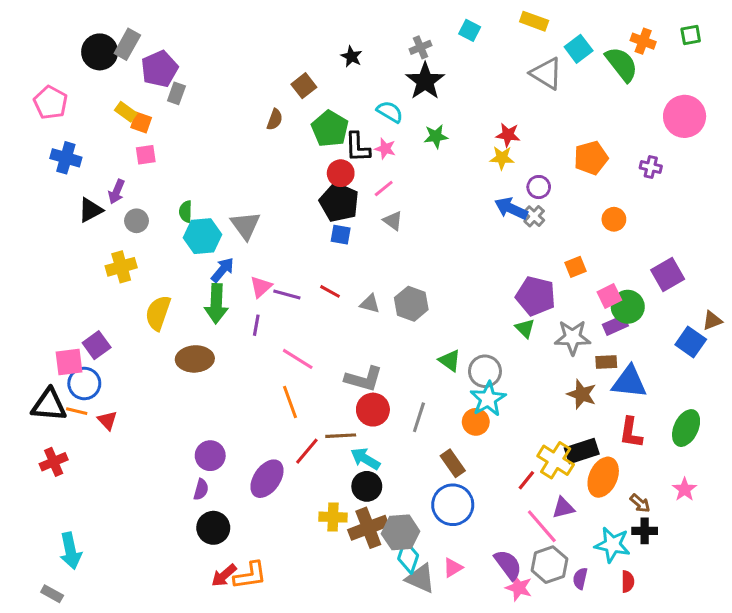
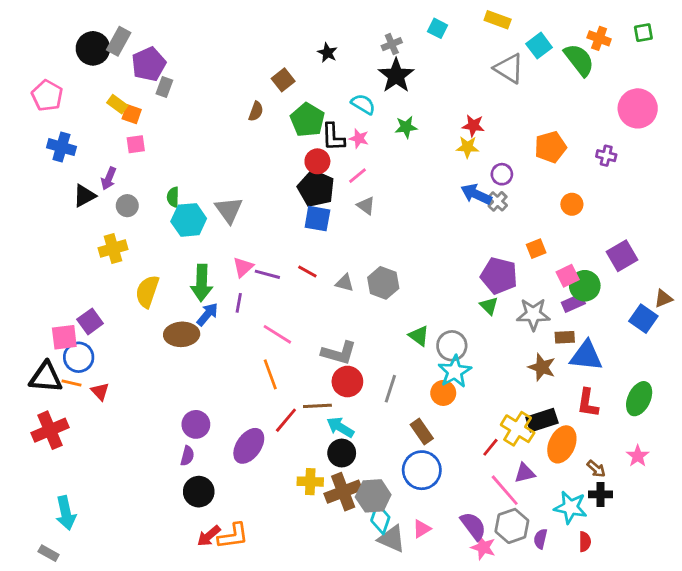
blue square: (341, 235) -> (317, 219), size x1.4
blue arrow: (222, 270) -> (207, 314), moved
red cross: (54, 462) -> (50, 430), size x1.4

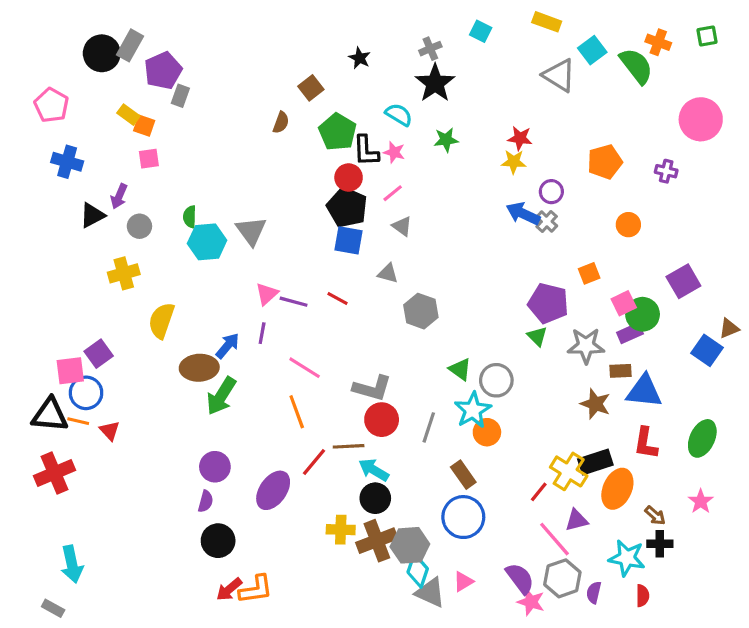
green arrow: (202, 283) -> (221, 396), moved, turned 30
gray triangle: (345, 283) -> (388, 273), moved
cyan star: (455, 372) -> (473, 410), moved

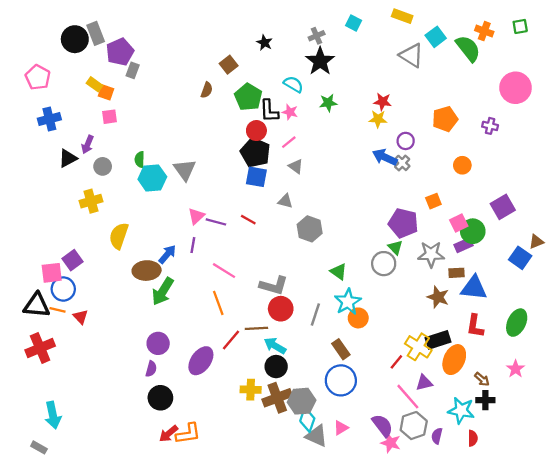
gray rectangle: (130, 45) -> (96, 33), turned -50
blue cross: (67, 162) -> (49, 119), turned -30
gray circle: (496, 380) -> (384, 264), moved

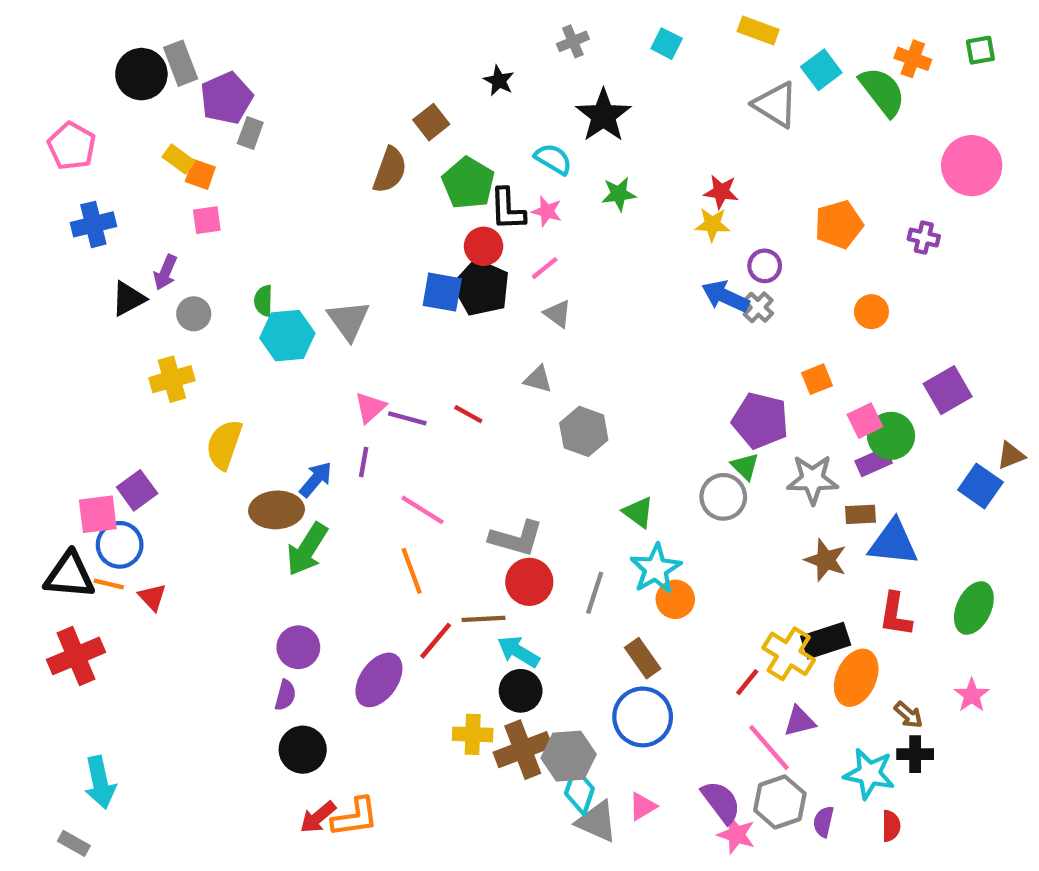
gray cross: (317, 36) -> (573, 41), moved
brown semicircle: (207, 90) -> (390, 170), size x1.5
blue square: (256, 177) -> (442, 292), moved

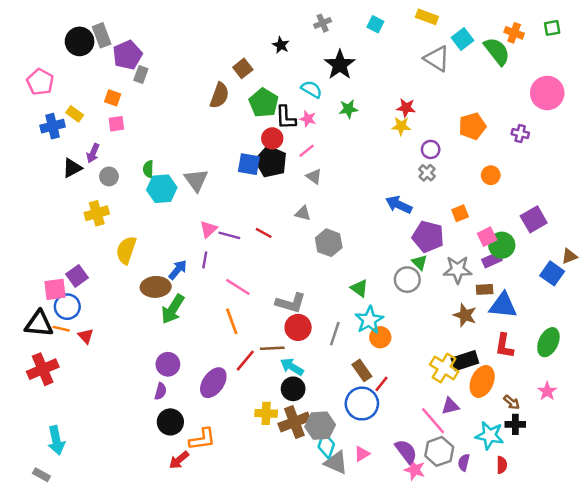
yellow rectangle: (178, 159) -> (75, 114), moved
blue arrow: (725, 296) -> (399, 205), moved
red line: (747, 682) -> (381, 384), moved
orange L-shape: (355, 817) -> (202, 439), moved

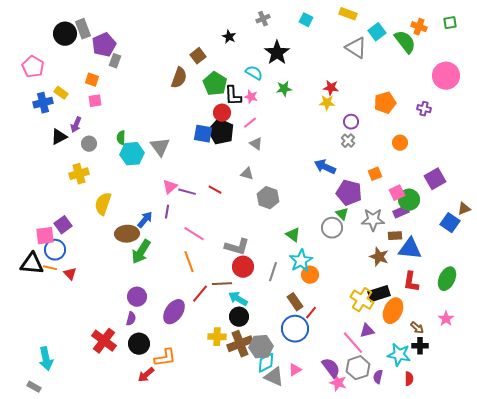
red cross: (43, 369) -> (104, 341), moved, turned -30
cyan diamond: (326, 445) -> (266, 363), turned 45

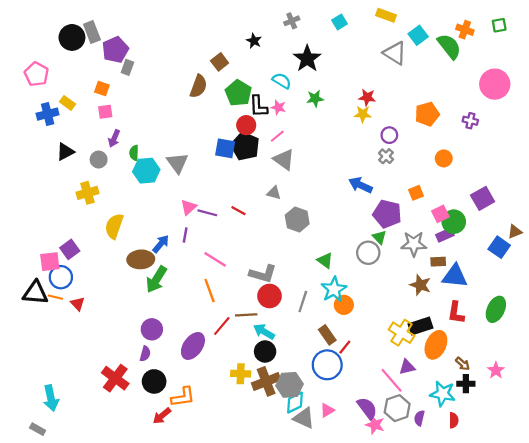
cyan square: (306, 20) -> (339, 22), turned 32
purple arrow: (76, 125) -> (114, 138), moved
gray triangle: (256, 144) -> (284, 160), size x1.5
pink star: (446, 319) -> (496, 370), moved

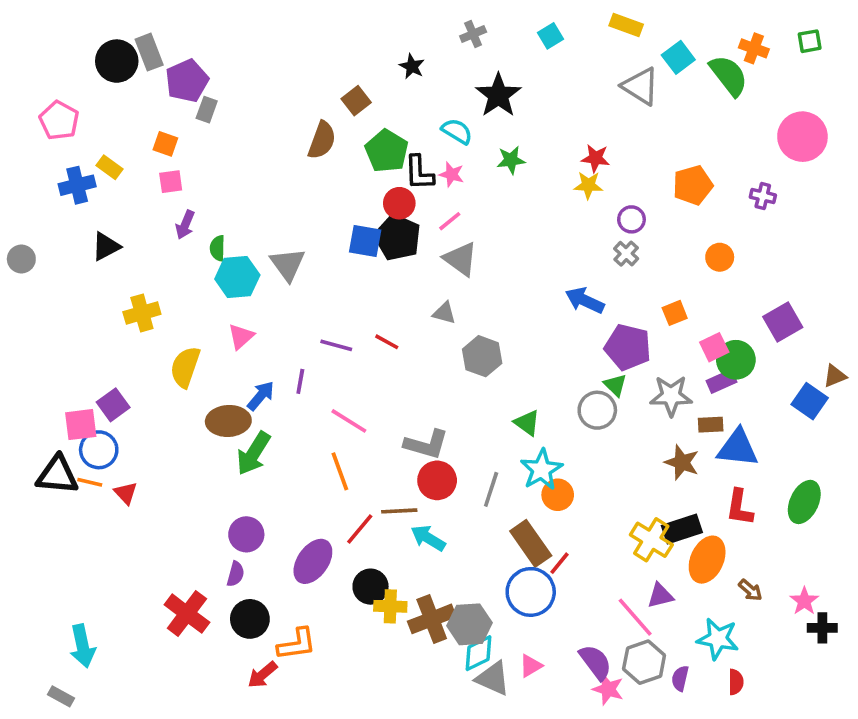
gray circle: (99, 160) -> (21, 259), moved
pink triangle: (188, 207) -> (241, 336), moved
brown rectangle: (327, 335) -> (531, 543), size x1.4
black circle: (265, 352) -> (371, 587), moved
black cross: (466, 384) -> (822, 628), moved

